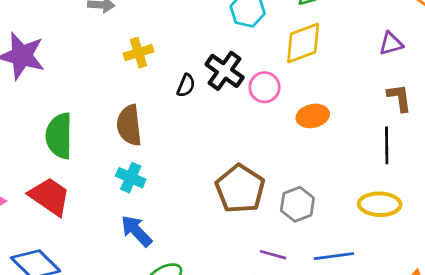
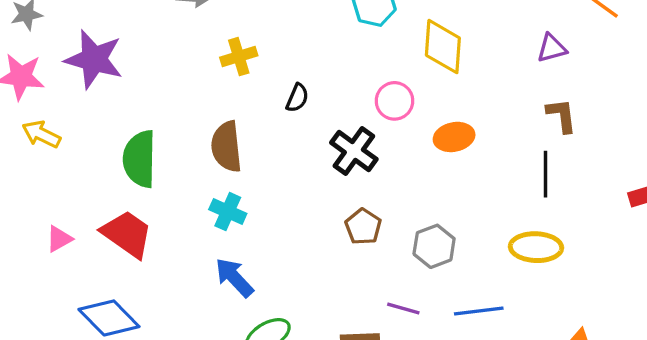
yellow diamond: (303, 43) -> (443, 47), turned -66
black cross: (225, 71) -> (354, 151), moved
brown pentagon: (240, 189) -> (363, 227), size x0.6

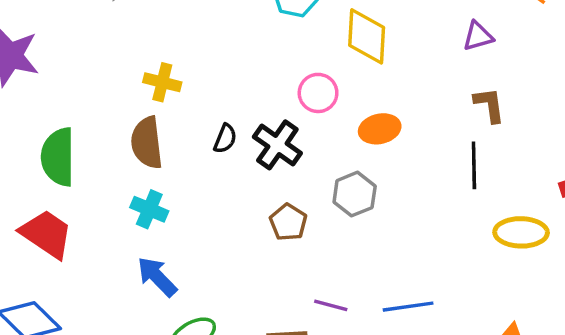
yellow cross: (239, 57) -> (162, 82), moved, turned 32
black semicircle: (297, 98) -> (225, 139), moved
gray hexagon: (434, 246) -> (355, 194), moved
yellow ellipse: (536, 247) -> (521, 232), moved

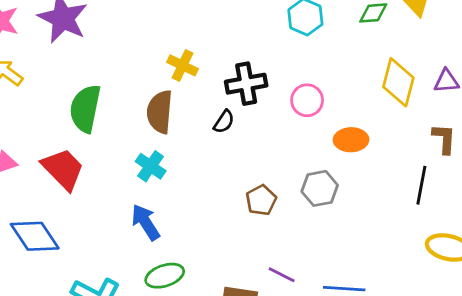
yellow diamond: (367, 36) -> (398, 82), moved
black cross: (277, 145) -> (246, 84), moved, turned 33

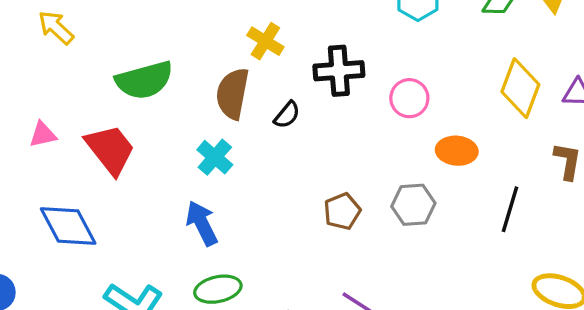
green semicircle: (85, 108) -> (144, 80), turned -123
black semicircle: (224, 122) -> (287, 115), moved
black line: (421, 185) -> (510, 209), moved

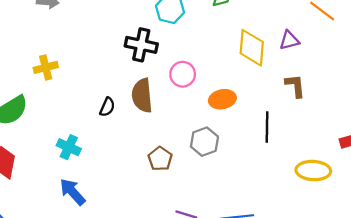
yellow cross: (265, 41) -> (46, 67), moved, turned -30
black cross: (339, 71) -> (141, 45), moved, turned 32
brown semicircle: (233, 94) -> (142, 95), moved

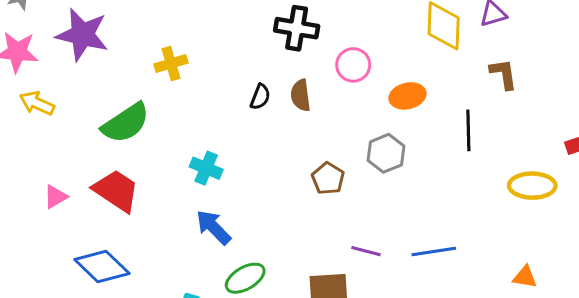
brown semicircle: (142, 95) -> (301, 95), size x0.7
black semicircle: (107, 107) -> (260, 97), moved

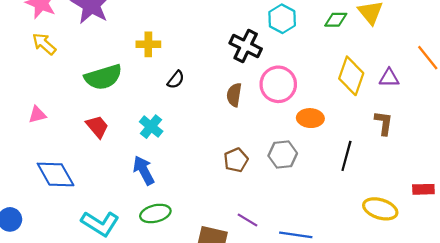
pink circle: (353, 65) -> (278, 84), size x1.4
black semicircle: (260, 97) -> (176, 80), moved
red trapezoid: (116, 191) -> (97, 127), moved, size x0.7

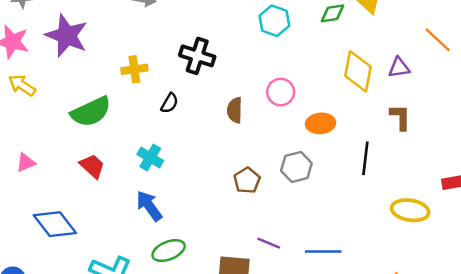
black cross: (246, 46) -> (197, 56), moved
pink circle: (278, 84) -> (281, 92), size x0.7

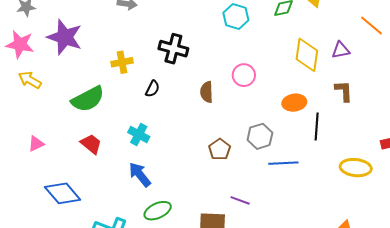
orange ellipse: (321, 123) -> (294, 103), moved
blue line: (323, 251) -> (283, 163), moved

